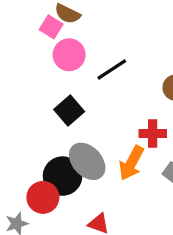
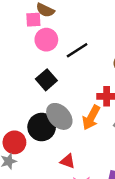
pink square: (51, 27) -> (33, 20), turned -35
red circle: (43, 197) -> (14, 142), moved

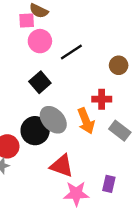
orange arrow: (91, 118) -> (86, 121), turned -50
red triangle: (68, 161) -> (62, 166), size x1.5

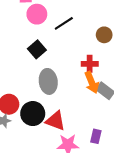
gray ellipse: (53, 120) -> (48, 81), turned 35
orange arrow: (86, 121) -> (92, 82), moved
black circle: (35, 131) -> (33, 114), moved

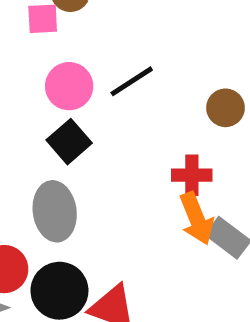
pink circle: (37, 14) -> (69, 86), moved
gray ellipse: (48, 81) -> (55, 211), moved

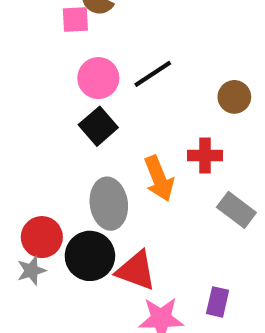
gray ellipse: (55, 211) -> (109, 204), moved
orange arrow: (197, 219) -> (159, 178), moved

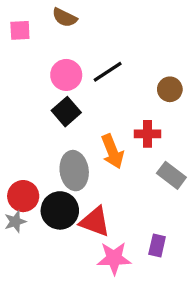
pink square: (75, 19) -> (20, 30), moved

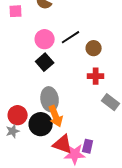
brown circle: (170, 89) -> (94, 48), moved
orange arrow: (112, 151) -> (56, 116), moved
red triangle: (95, 222) -> (63, 144), moved
purple rectangle: (157, 246) -> (88, 146), moved

